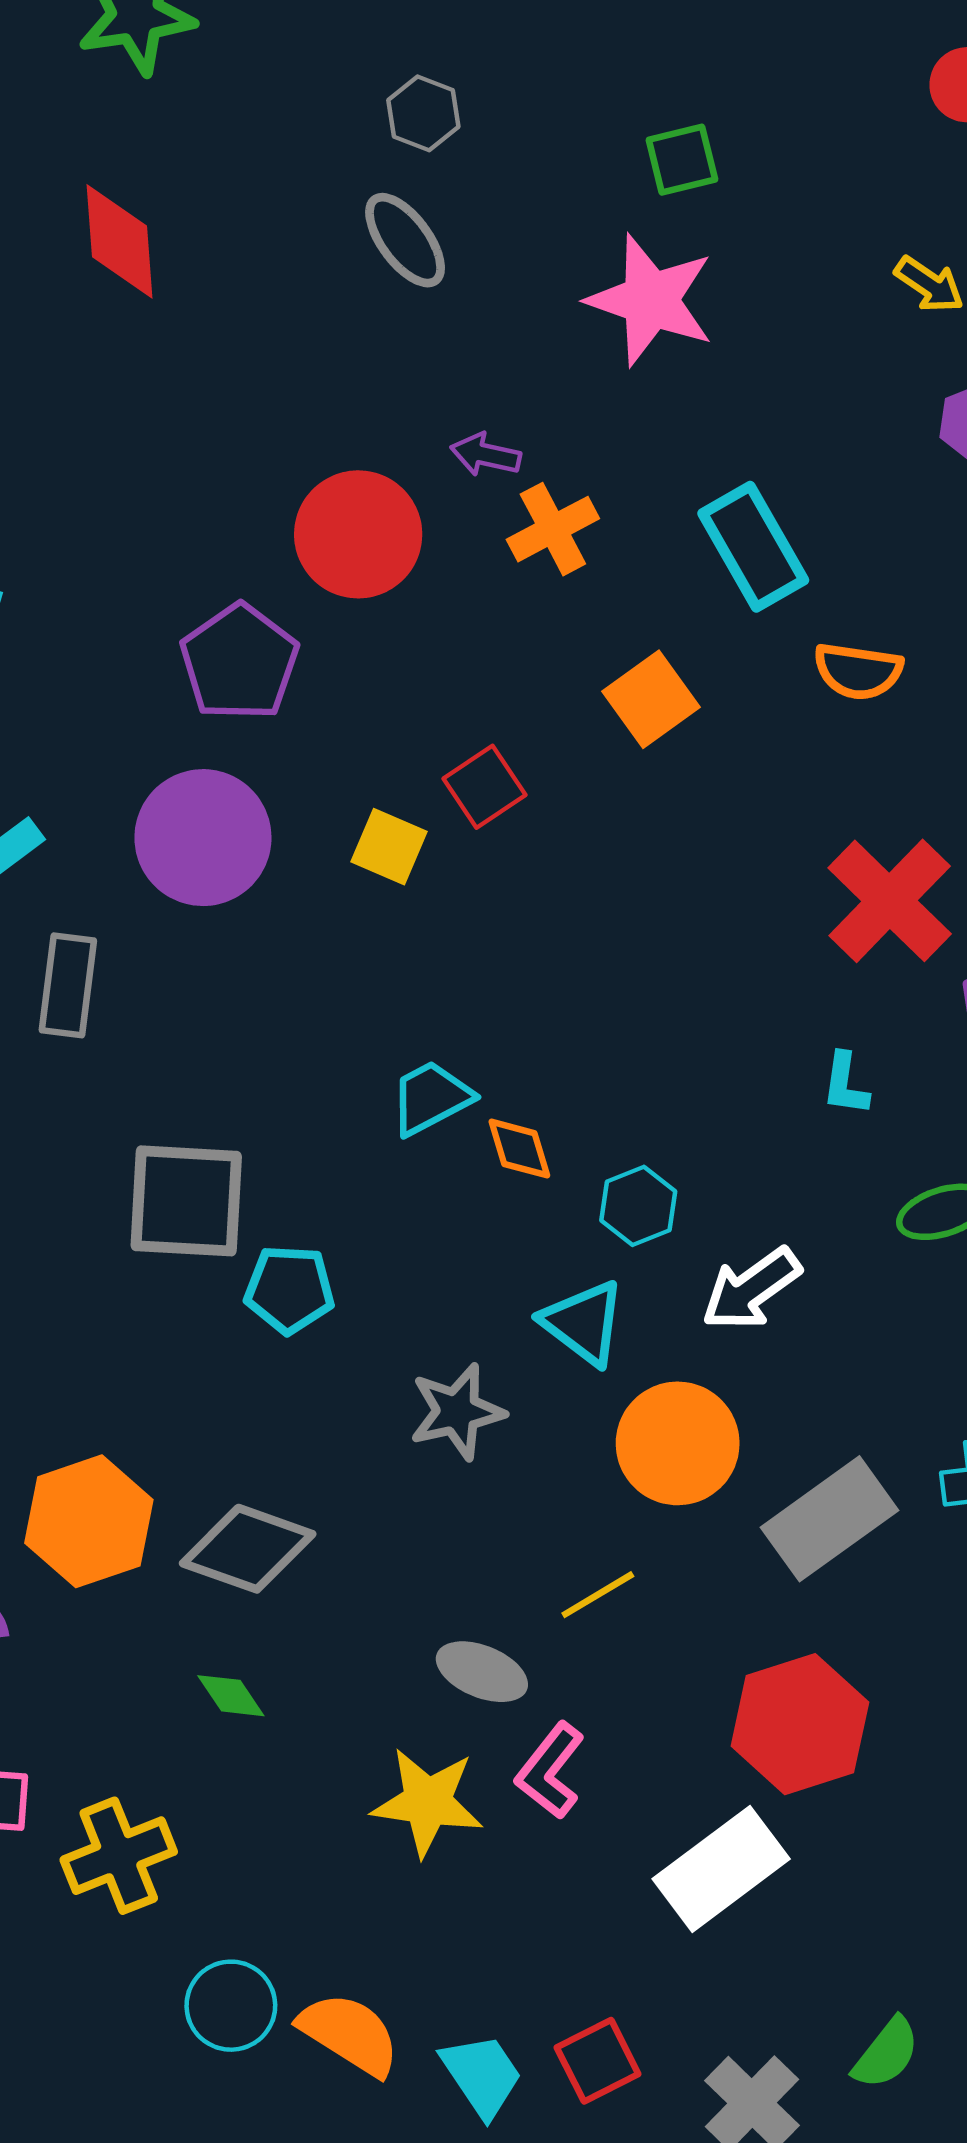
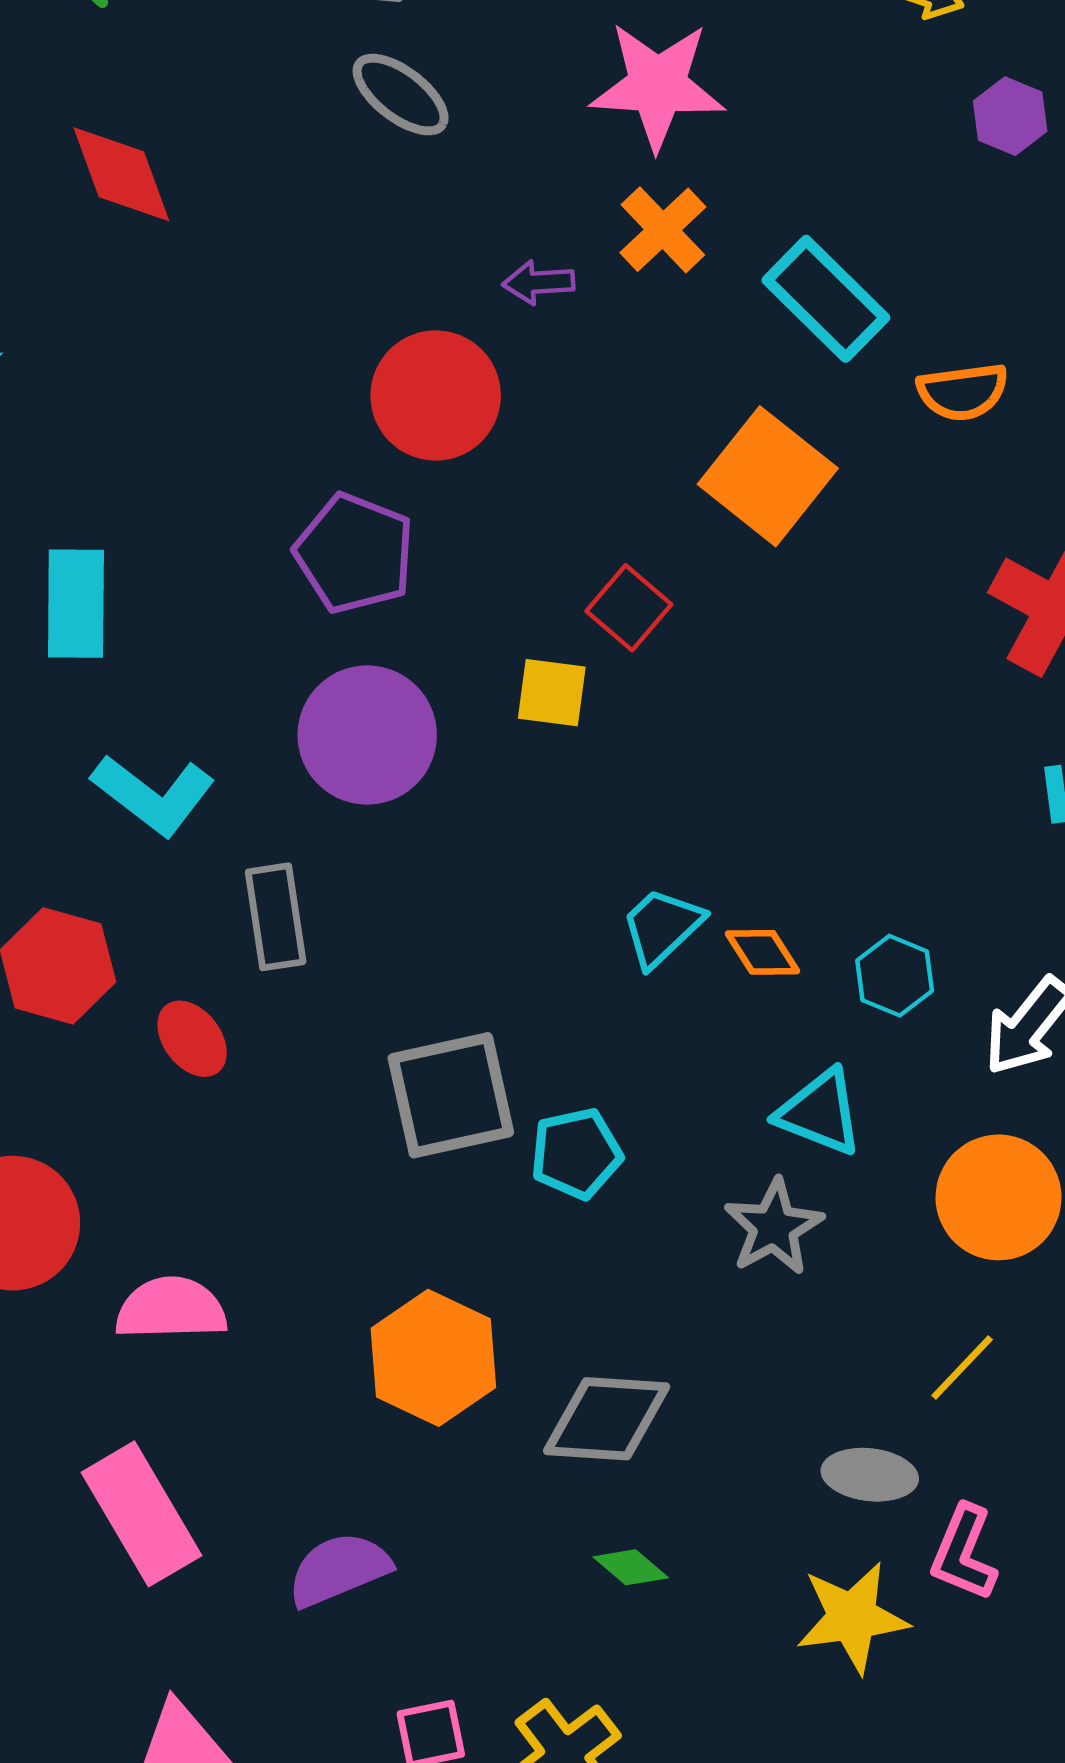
orange cross: (553, 529) -> (663, 230), moved
orange square: (651, 699) -> (768, 476), size x1.4
cyan triangle: (583, 1323) -> (820, 1112), moved
orange hexagon: (89, 1521) -> (433, 1358), moved

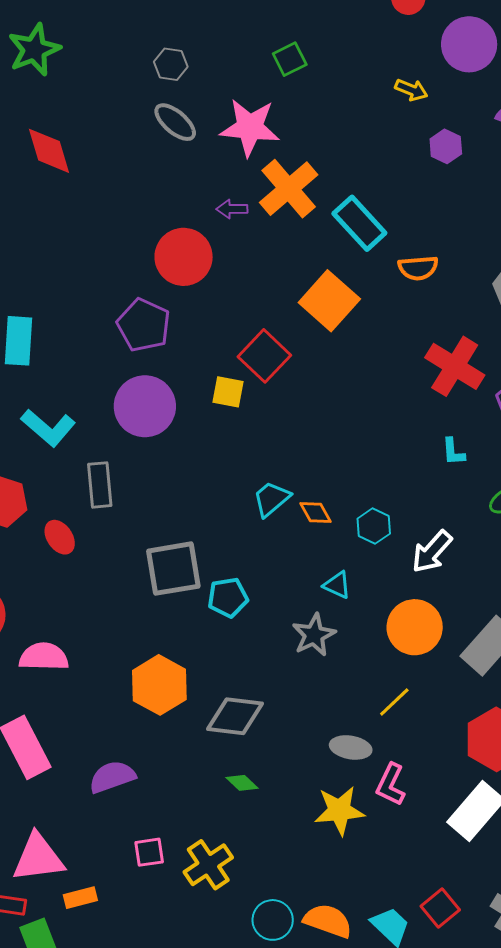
pink star: (657, 86) -> (250, 127), moved
orange cross: (663, 230) -> (289, 189), size x1.5
red square: (629, 608) -> (264, 356), size x1.4
cyan triangle: (820, 1112) -> (337, 585), size x0.7

